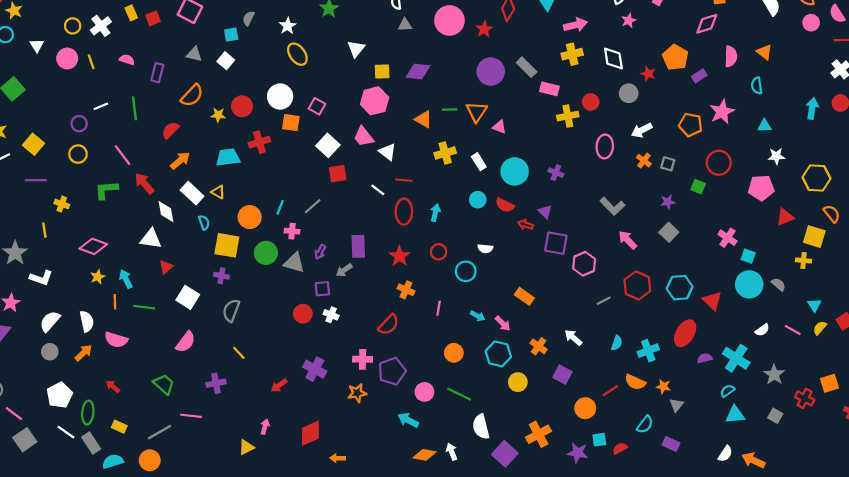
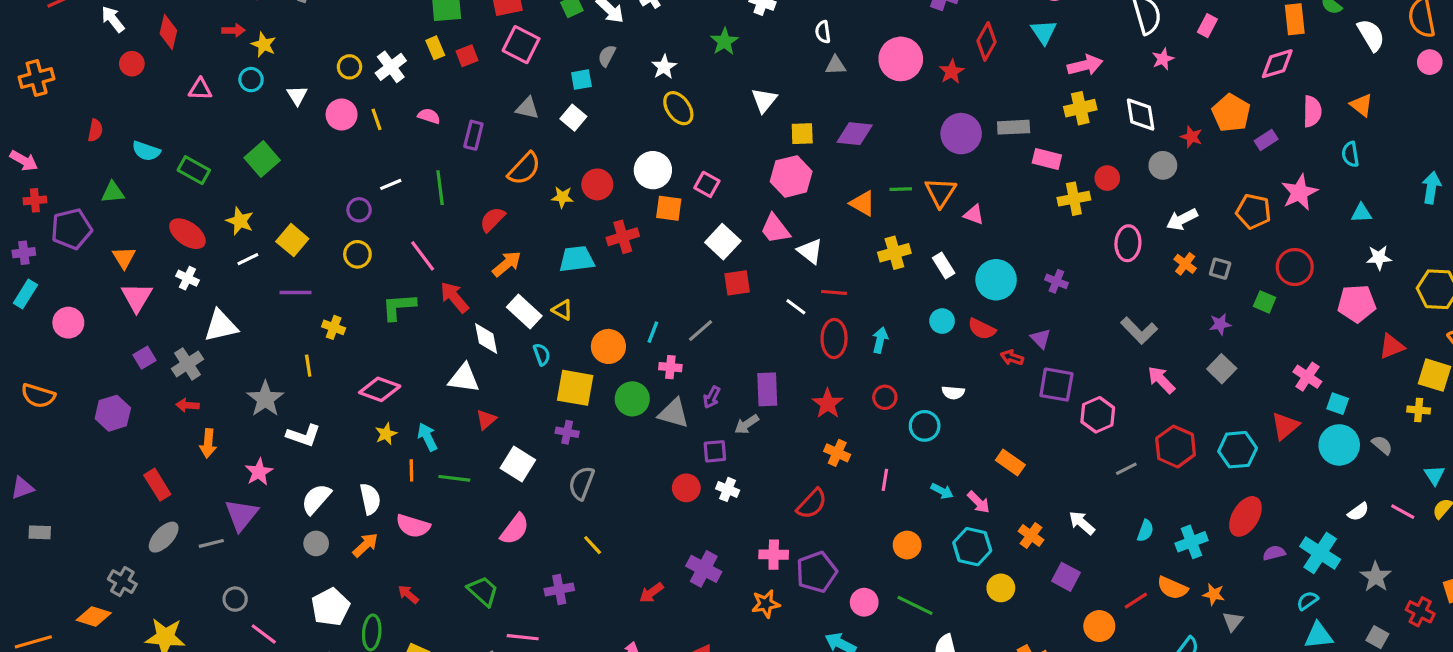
gray rectangle: (527, 67) -> (1014, 127), turned -48
red triangle: (712, 301) -> (1285, 426), moved, turned 36

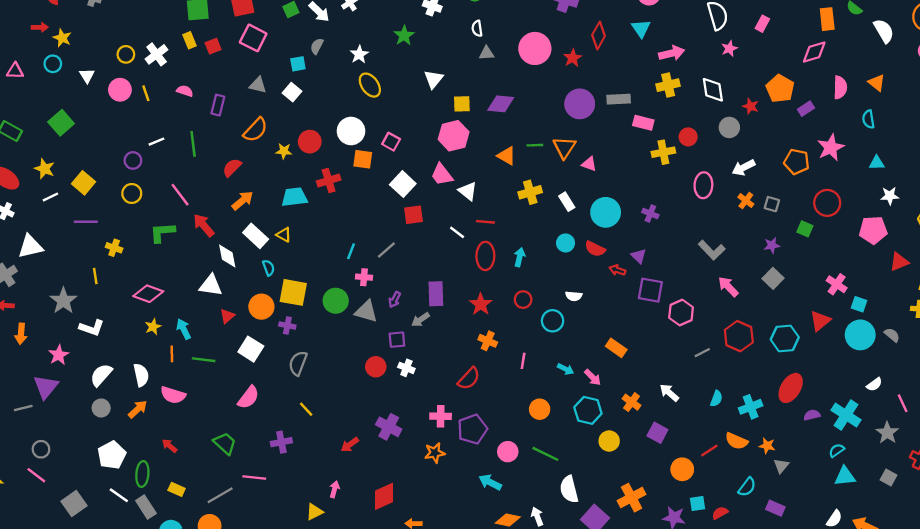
orange circle: (608, 346) -> (261, 307), moved
pink line: (1403, 512) -> (903, 403), moved, turned 36
pink line: (264, 634) -> (36, 475), moved

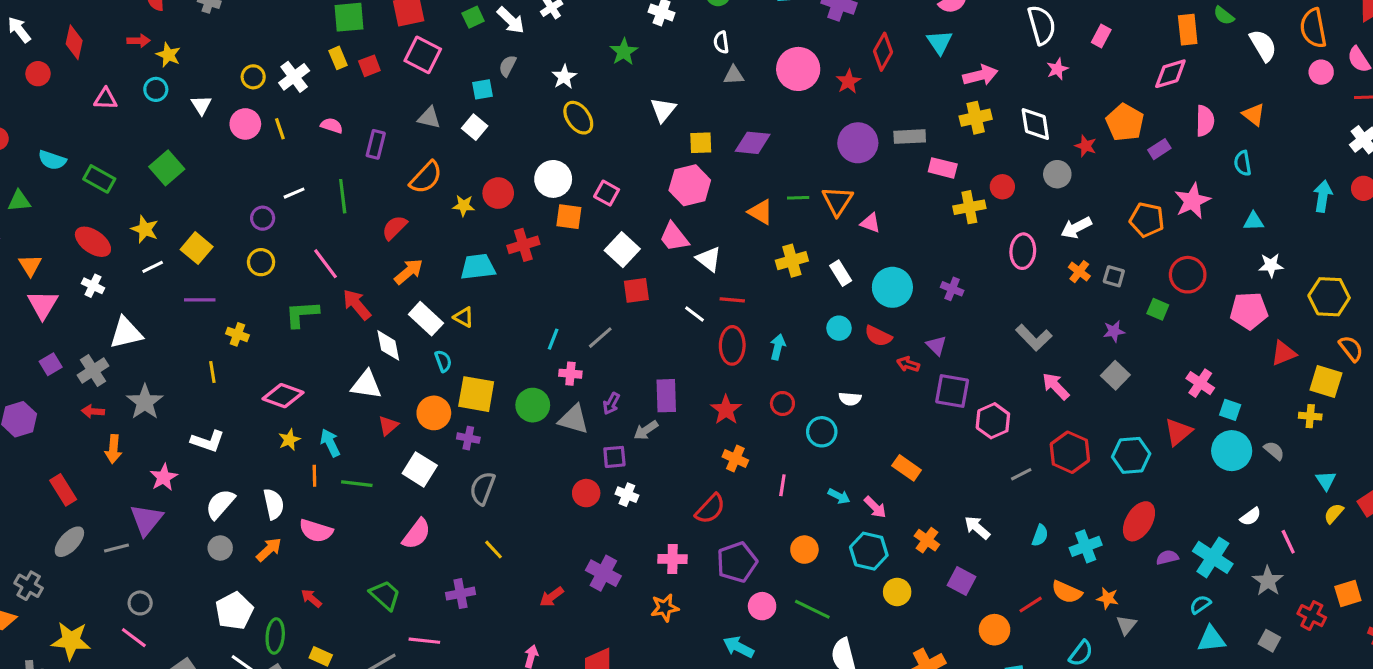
gray star: (63, 301) -> (145, 402), moved
purple pentagon: (472, 429) -> (737, 562), moved

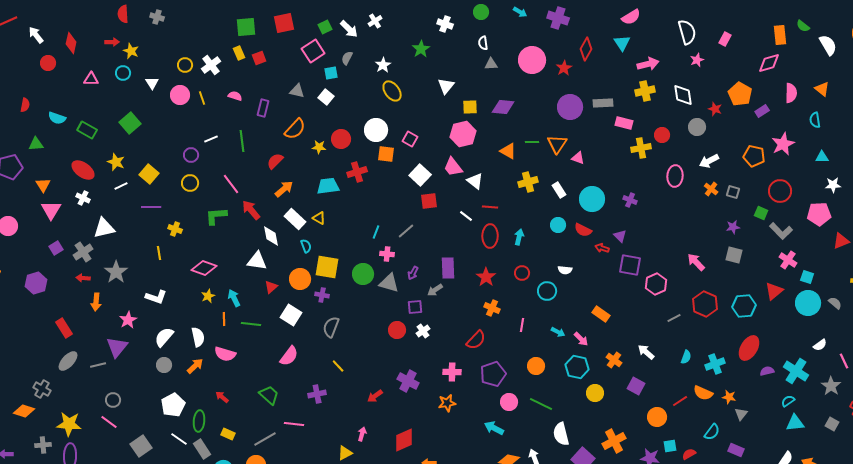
pink square: (423, 55) -> (313, 51), moved, turned 30
gray L-shape: (1034, 338) -> (781, 231), moved
gray square: (1115, 375) -> (734, 255), turned -30
white cross: (627, 495) -> (423, 331), turned 32

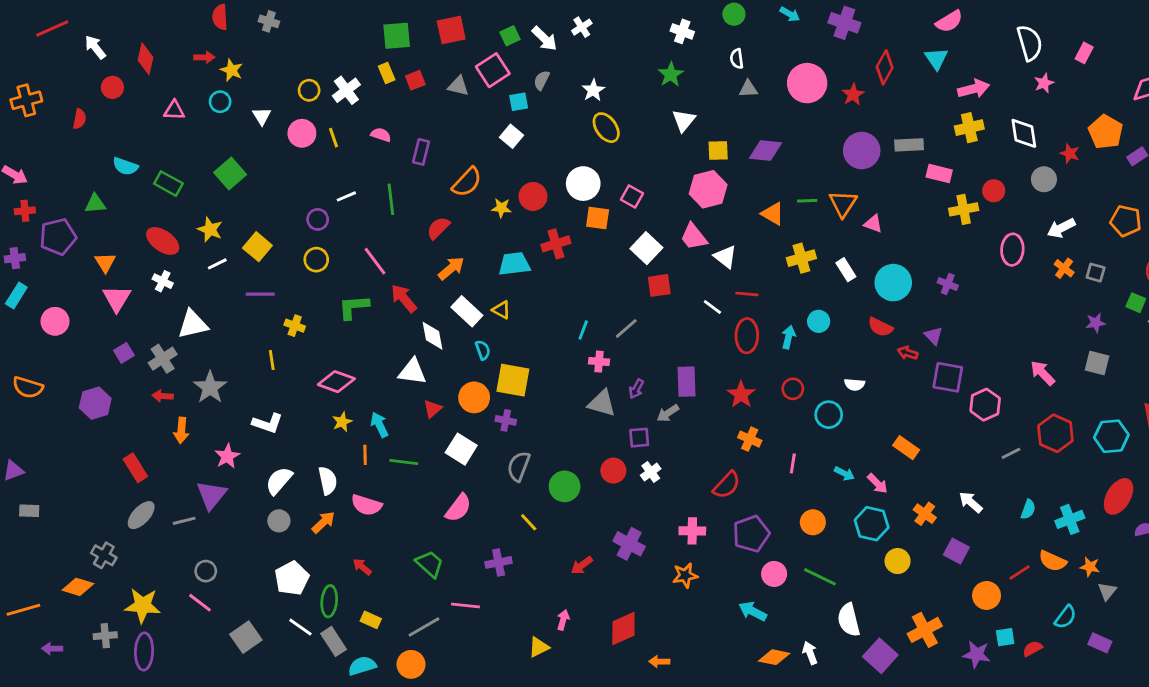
green star: (421, 49) -> (671, 74), moved
gray triangle: (297, 91) -> (458, 86), moved
red semicircle: (25, 105) -> (79, 119), moved
cyan circle: (558, 225) -> (819, 321), moved
green circle: (363, 274) -> (565, 486), moved

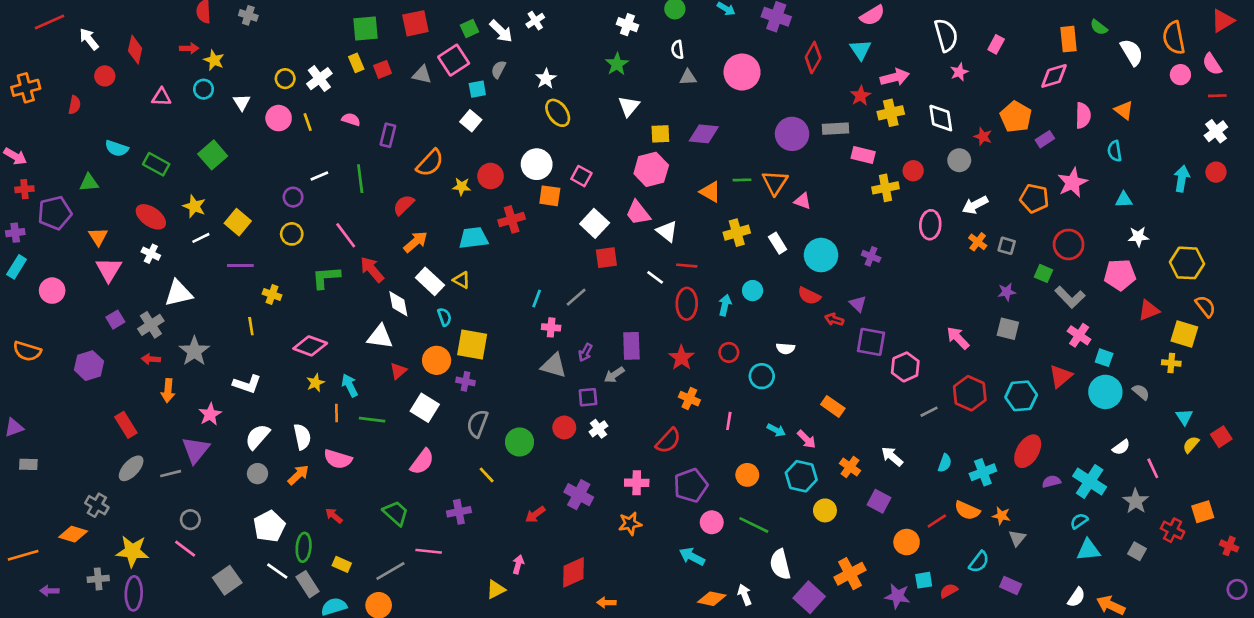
red star: (853, 95) -> (860, 96), moved

